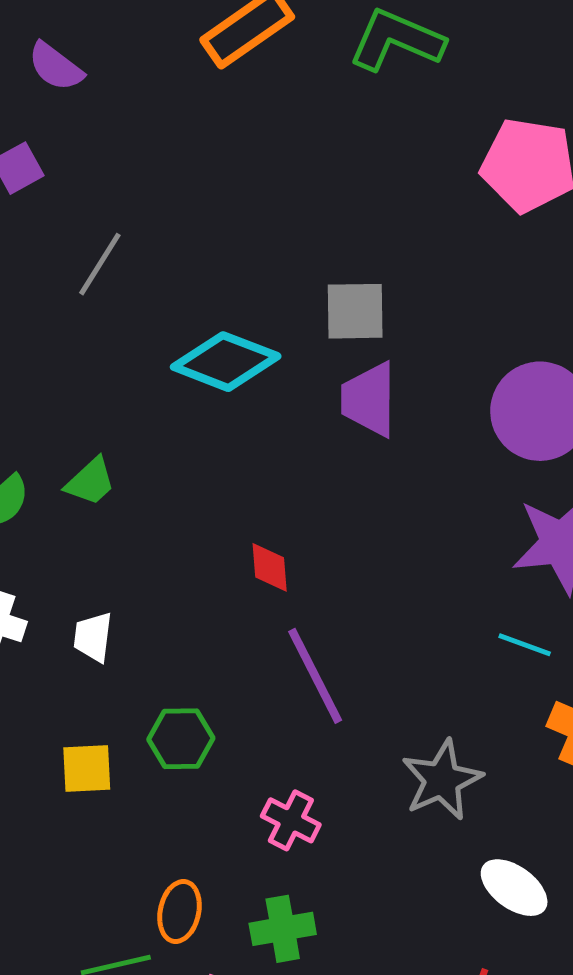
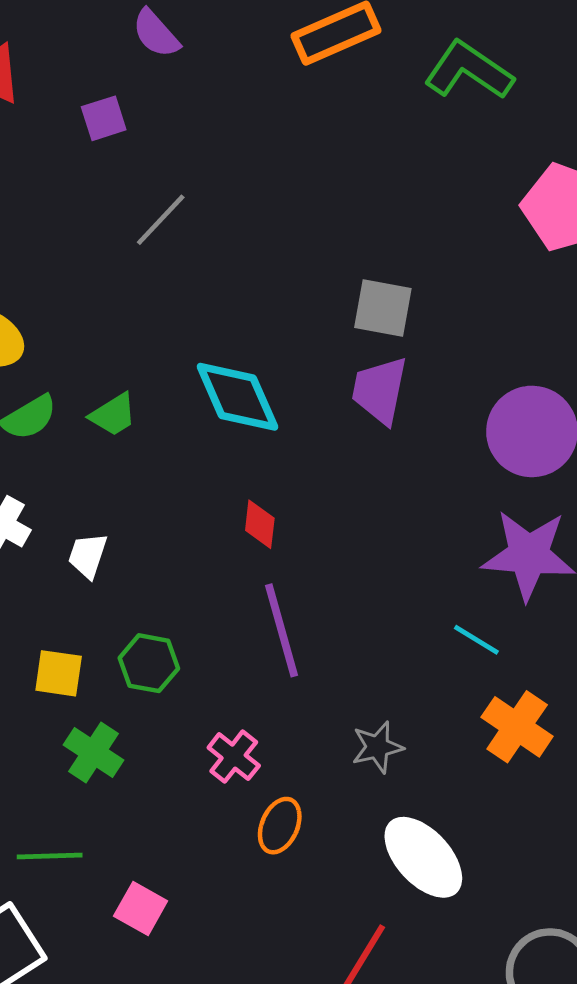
cyan diamond: (226, 362) -> (237, 397), moved, turned 34
gray star: (442, 780) -> (377, 747), size x0.7
white ellipse: (514, 888) -> (423, 857), size x1.4
orange ellipse: (179, 911) -> (280, 826), moved
green cross: (283, 929) -> (93, 753), moved, turned 32

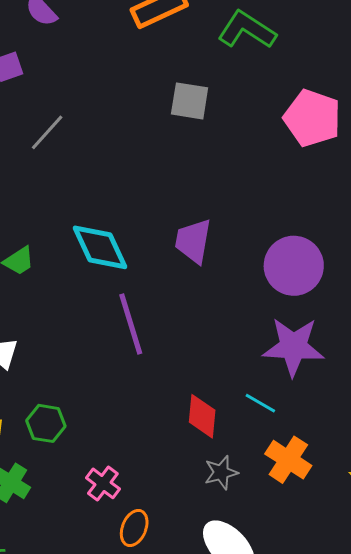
gray square: (383, 308) -> (190, 101), moved
red diamond: (260, 524) -> (202, 416), moved, size x1.4
purple line: (281, 630) -> (131, 324), moved
gray star: (377, 747) -> (221, 473), moved

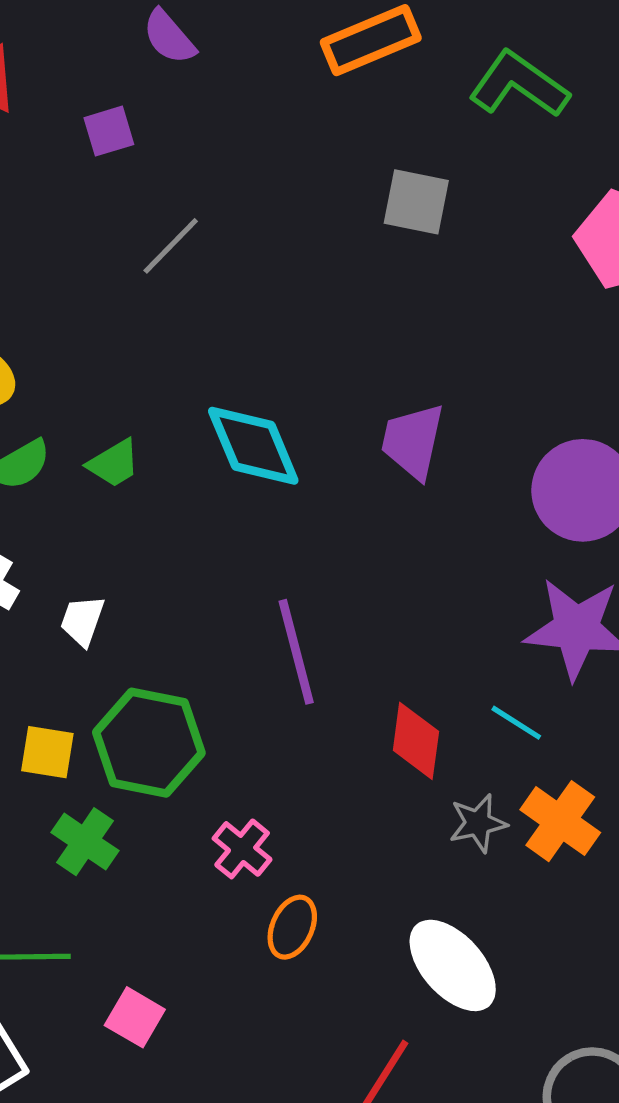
purple line: (131, 324) -> (296, 652), moved
green hexagon: (46, 423) -> (149, 743), size x1.6
gray star: (221, 473) -> (478, 823), moved

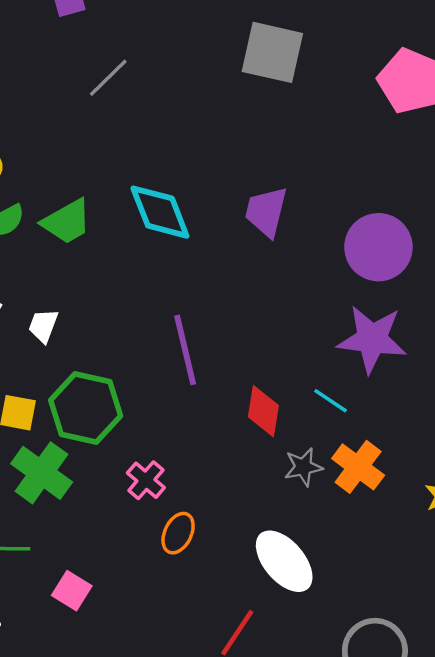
gray square: (416, 202) -> (272, 52), size x1.4
green trapezoid: (114, 463) -> (67, 222), size x1.4
green cross: (85, 842) -> (42, 473), size x1.4

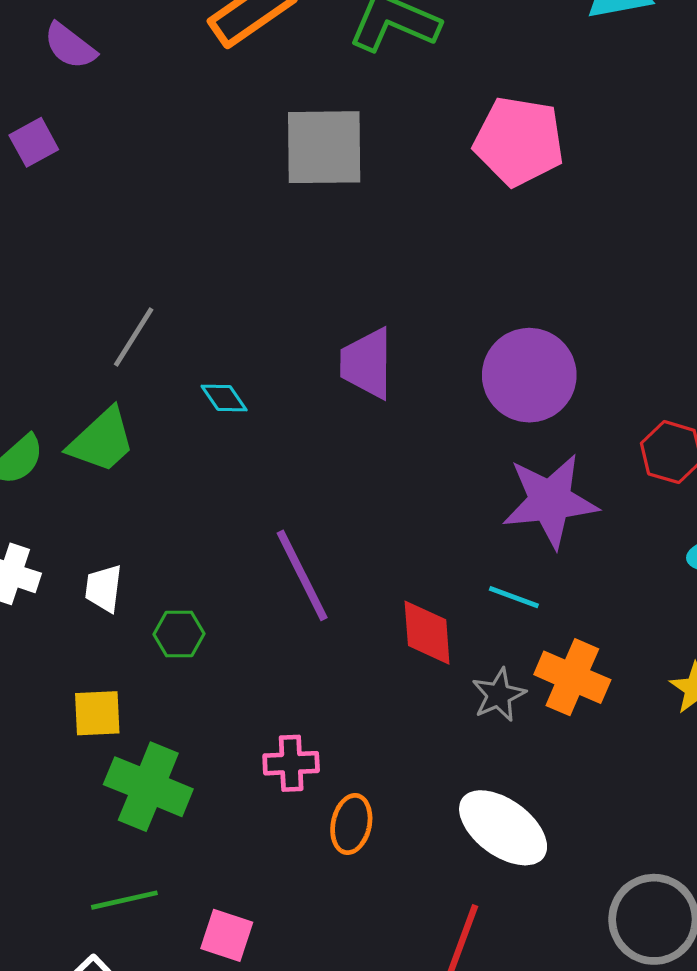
gray line: (108, 78) -> (134, 337), moved
cyan diamond: (160, 212) -> (224, 398), size x0.5
green hexagon: (86, 408) -> (179, 634), moved, size x0.5
pink cross: (146, 480) -> (291, 763), turned -30

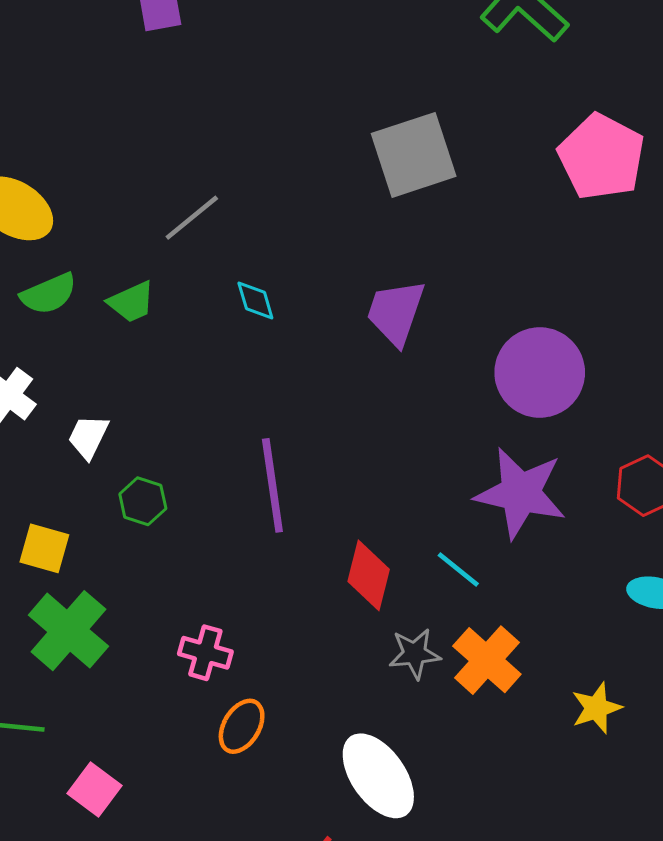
gray square: (324, 147) -> (414, 155), moved, turned -36
green trapezoid: (102, 441) -> (131, 302), size x0.7

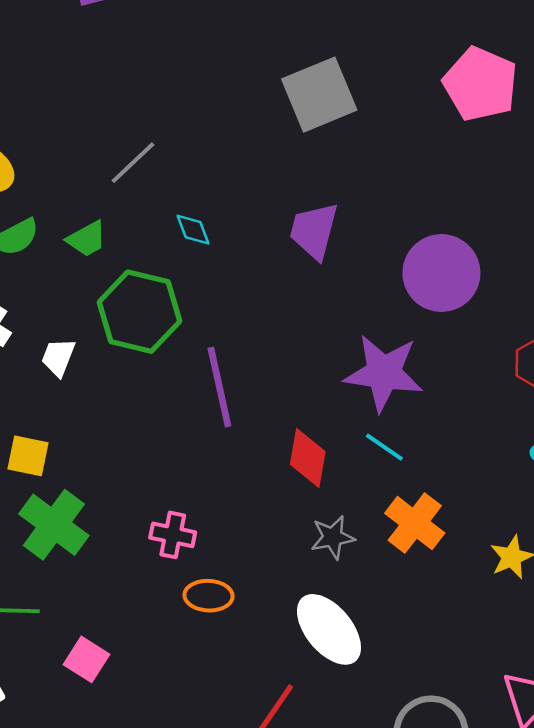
purple star: (520, 493) -> (384, 373), moved
green hexagon: (143, 501) -> (140, 312), moved, size x2.0
gray star: (415, 654) -> (333, 537), moved
orange ellipse: (242, 726) -> (209, 596), turned 66

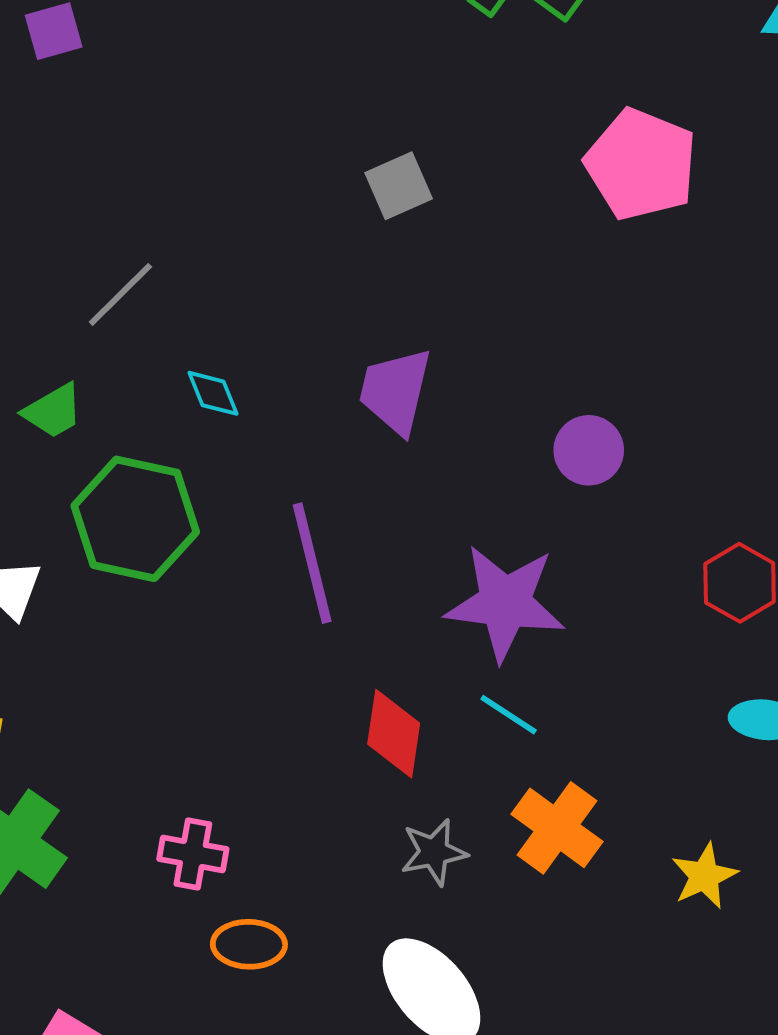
gray square: (319, 95) -> (399, 186), size x0.6
purple circle: (441, 273) -> (589, 450), size x0.6
purple line: (219, 387) -> (312, 563), moved

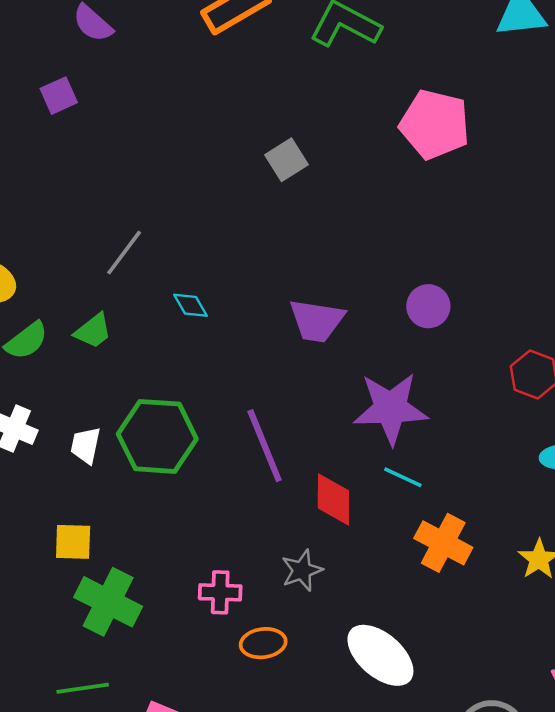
purple trapezoid: (395, 391) -> (317, 321), moved, turned -86
green hexagon: (135, 519) -> (157, 436), moved
purple line: (312, 563) -> (265, 446), moved
gray star: (434, 852) -> (302, 570), moved

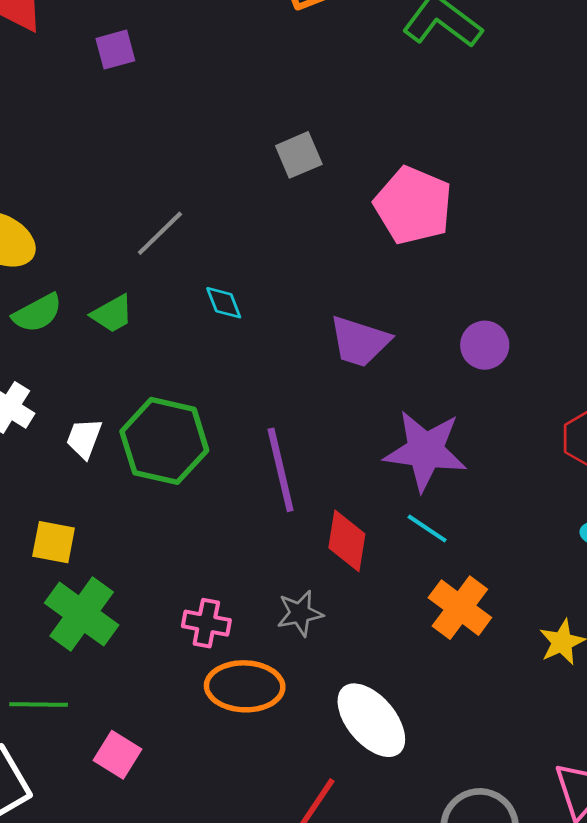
pink pentagon: (435, 124) -> (413, 205), moved
gray square: (286, 160) -> (299, 155), moved
orange ellipse: (263, 643) -> (245, 686), size x1.5

